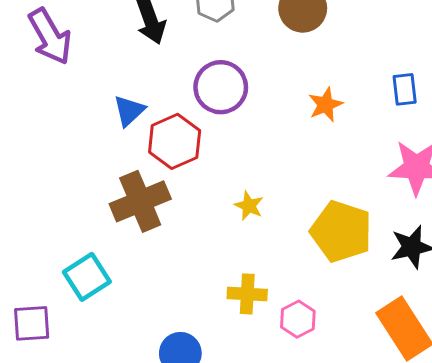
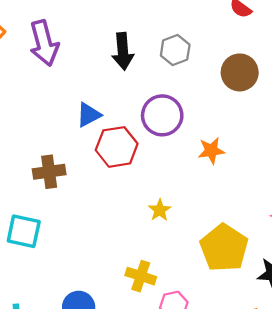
orange star: (326, 105) -> (211, 151), moved
brown cross: (140, 201) -> (49, 172), moved, size x0.7
cyan square: (87, 277) -> (24, 231), turned 30

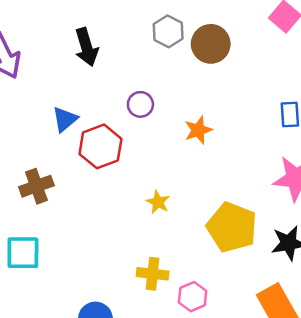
gray hexagon: (175, 50) -> (168, 31), moved
purple circle: (162, 115) -> (140, 104), size x0.6

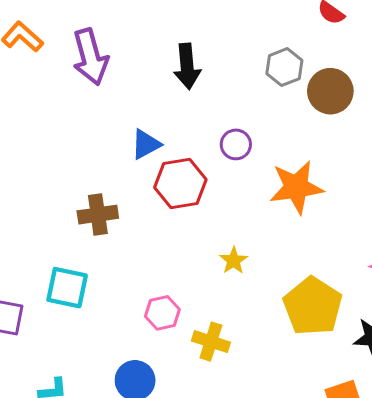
orange star: (198, 130) -> (296, 187), size x1.6
pink hexagon: (193, 297) -> (162, 313), moved

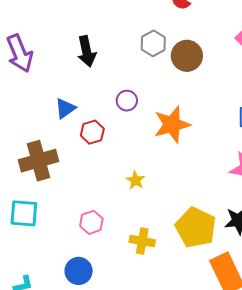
red hexagon: (180, 184) -> (92, 132), size x0.7
brown cross: (98, 215) -> (38, 161), size x1.4
yellow pentagon: (313, 306) -> (196, 228), moved
yellow cross: (211, 342) -> (142, 241), moved

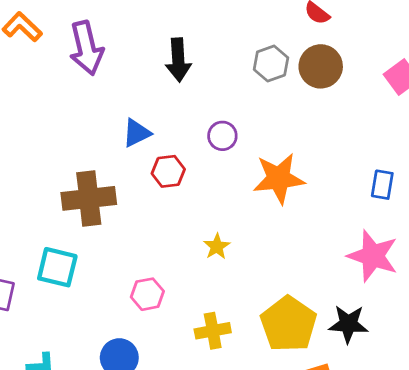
brown circle: (187, 56) -> (321, 66), moved
yellow cross: (142, 241) -> (213, 331), turned -30

